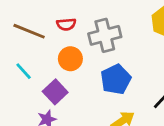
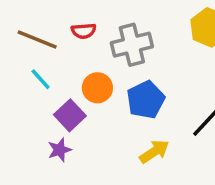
orange circle: (70, 59) -> (97, 88), moved
cyan line: (24, 71) -> (41, 79), moved

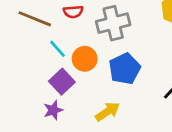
cyan line: (41, 79) -> (58, 49), moved
yellow arrow: (154, 152) -> (107, 112), moved

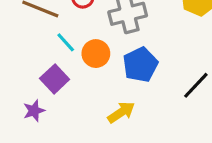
purple square: (62, 82) -> (55, 79), moved
purple star: (53, 110) -> (34, 111), moved

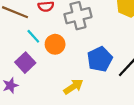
blue pentagon: (140, 65) -> (100, 59), moved

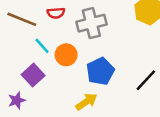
blue pentagon: (100, 59) -> (100, 71), moved

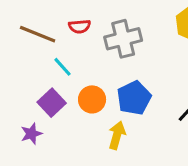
orange circle: (66, 55) -> (92, 99), moved
yellow arrow: (86, 102) -> (117, 135), turned -40

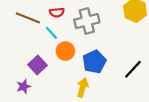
cyan line: (62, 67) -> (51, 33), moved
orange circle: (92, 99) -> (65, 51), moved

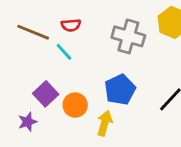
gray cross: (87, 21) -> (128, 36), moved, turned 30
orange circle: (65, 51) -> (75, 105), moved

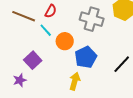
red semicircle: (71, 25) -> (51, 11), turned -56
orange circle: (75, 105) -> (65, 41), moved

